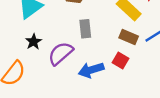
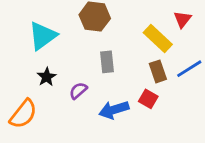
brown rectangle: (129, 37) -> (158, 71), turned 48
purple semicircle: (61, 53) -> (78, 91), size x0.6

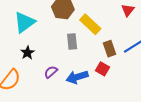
yellow rectangle: (158, 38) -> (90, 24), moved
purple semicircle: (78, 91) -> (51, 72), moved

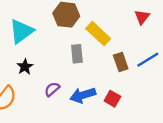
red square: (102, 69) -> (112, 99), moved

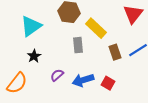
red triangle: (142, 17) -> (133, 14), size x1.5

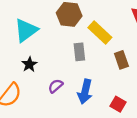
blue arrow: (83, 80) -> (85, 92), turned -60
red square: (108, 83) -> (118, 104), moved

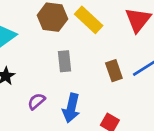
yellow rectangle: (100, 33) -> (89, 20), moved

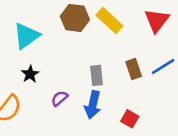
gray rectangle: (64, 61) -> (97, 75), moved

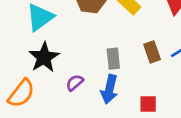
black star: (30, 74) -> (44, 57), size x1.6
red square: (130, 119) -> (148, 104), turned -30

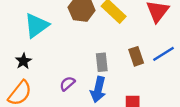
black star: (44, 57) -> (23, 61), moved, size x0.6

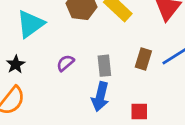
brown rectangle: (136, 56) -> (143, 59), turned 36
purple semicircle: (67, 84) -> (65, 63), moved

